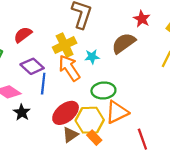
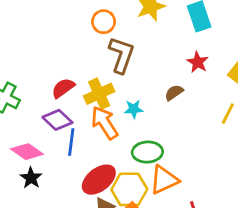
red semicircle: (23, 35) -> (63, 88), moved
brown semicircle: (124, 43) -> (174, 93), size x0.6
black star: (22, 112) -> (31, 178), moved

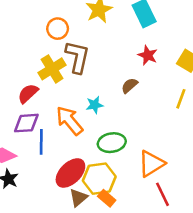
yellow cross: (99, 94) -> (52, 69), moved
purple diamond: (57, 120) -> (26, 123), turned -40
orange triangle: (164, 180) -> (151, 164), moved

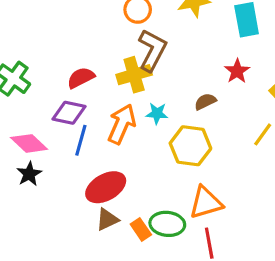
yellow cross: (52, 69) -> (134, 75), moved
orange arrow: (70, 121) -> (122, 124), turned 48
green ellipse: (112, 143) -> (167, 224), moved
yellow hexagon: (99, 179) -> (190, 146), moved

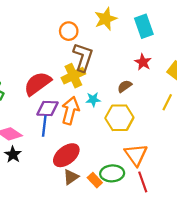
red semicircle: (81, 78) -> (37, 84), size x1.5
purple diamond: (69, 113) -> (47, 109), moved
orange triangle: (206, 203) -> (136, 155), turned -40

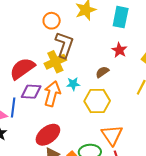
cyan rectangle: (144, 26) -> (121, 17), turned 30
blue line: (44, 126) -> (13, 108), moved

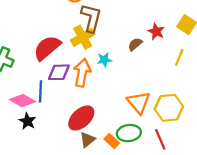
red star: (119, 50) -> (156, 32), moved
yellow hexagon: (97, 101) -> (169, 108), moved
orange triangle: (112, 135) -> (139, 102), moved

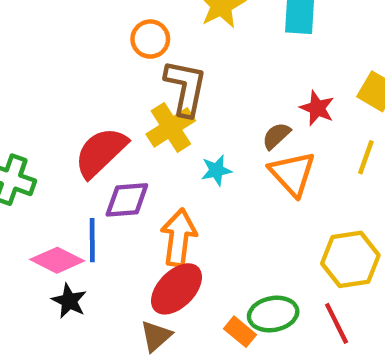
orange arrow: (82, 73) -> (179, 238), moved
orange triangle: (139, 102) -> (292, 174), moved
brown triangle: (87, 140) -> (156, 336), moved

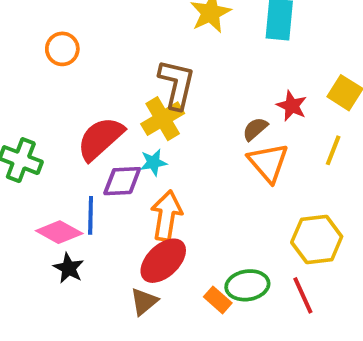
orange circle: (150, 39) -> (62, 49), moved
cyan star: (216, 170) -> (153, 162), moved

